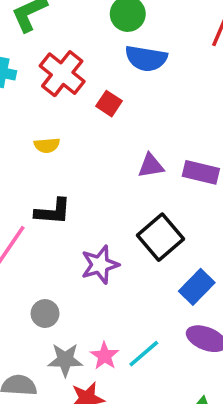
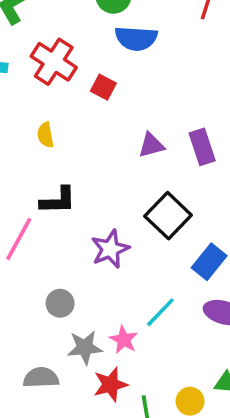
yellow semicircle: (47, 145) -> (45, 135), turned 90
purple rectangle: (201, 172) -> (202, 147), turned 64
cyan line: (144, 354) -> (160, 312), moved

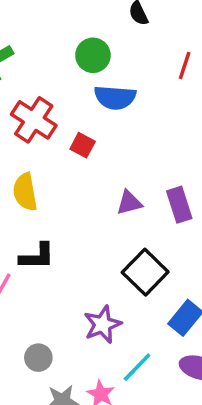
yellow semicircle: (45, 135) -> (25, 192), size x1.5
purple star: (110, 249) -> (103, 324), moved

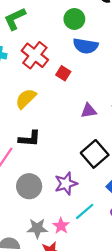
yellow semicircle: (25, 192) -> (26, 99), turned 50
gray circle: (38, 358) -> (29, 186), moved, size x1.5

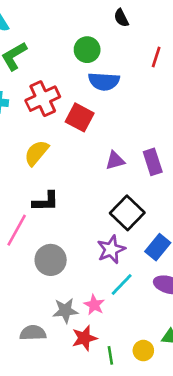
red cross: (35, 55) -> (43, 99), turned 32
red square: (63, 73) -> (80, 117), size x1.5
purple star: (66, 184) -> (111, 249), moved

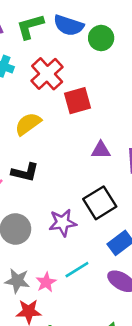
blue semicircle: (104, 81) -> (69, 25), moved
red cross: (43, 99) -> (47, 74), turned -32
red square: (80, 117) -> (78, 101), turned 32
purple star: (111, 249) -> (63, 223), moved

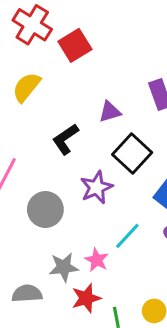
purple triangle: (101, 150) -> (110, 112), moved
black L-shape: (25, 172) -> (66, 139), moved, turned 148

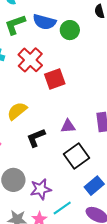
yellow semicircle: (26, 87) -> (17, 111), moved
purple star: (96, 187) -> (41, 189), moved

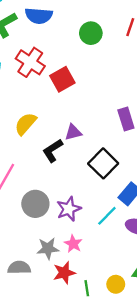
green circle: (70, 30) -> (91, 33), moved
purple triangle: (68, 126) -> (73, 132), moved
cyan line: (62, 208) -> (107, 216), moved

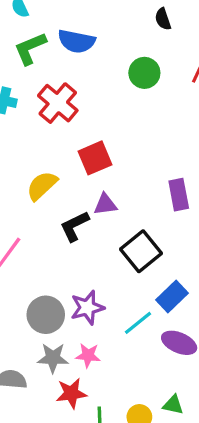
red square: (62, 79) -> (95, 158), moved
gray circle: (35, 204) -> (46, 315), moved
pink star: (73, 244) -> (88, 355), turned -30

